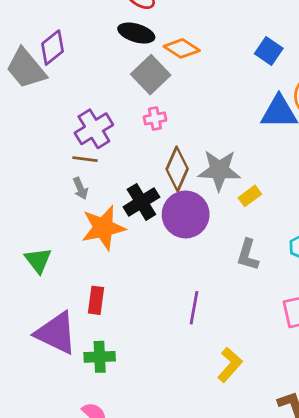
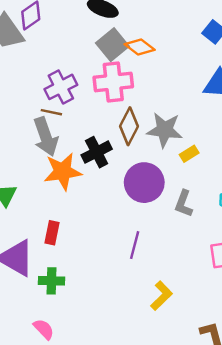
orange diamond: (182, 48) -> (140, 47), moved
pink cross: (155, 118) -> (113, 82), size x2.0
gray arrow: (80, 188) -> (46, 137), size x2.0
purple circle: (186, 214) -> (144, 183), moved

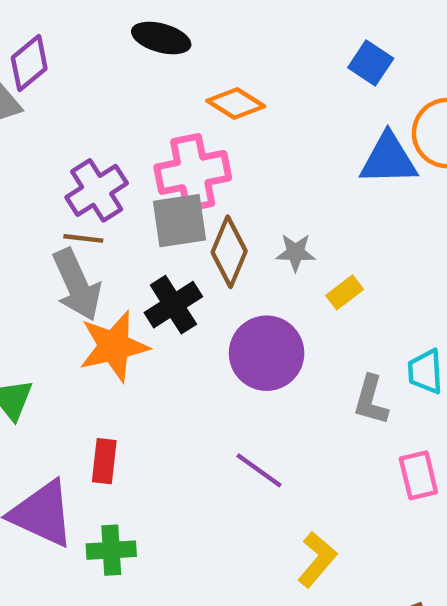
gray square: (112, 45) -> (179, 221), moved, turned 36
gray star: (165, 130) -> (296, 253), size x0.6
gray L-shape: (184, 204) -> (371, 400), moved
purple line: (135, 245) -> (259, 470), turned -64

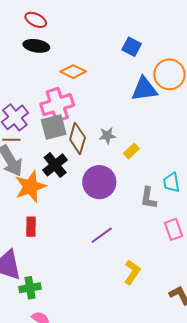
red rectangle: (104, 461) -> (31, 227), moved
purple line: (259, 470) -> (102, 235), turned -65
green cross: (111, 550) -> (30, 288), moved

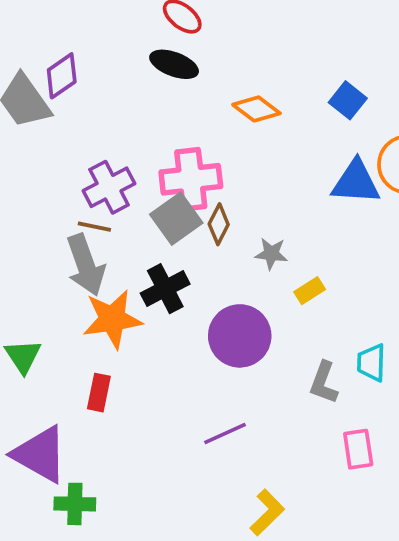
orange diamond: (73, 72) -> (256, 109), moved
gray square: (54, 127) -> (176, 219), turned -32
brown diamond: (77, 138) -> (219, 224), moved, size x0.7

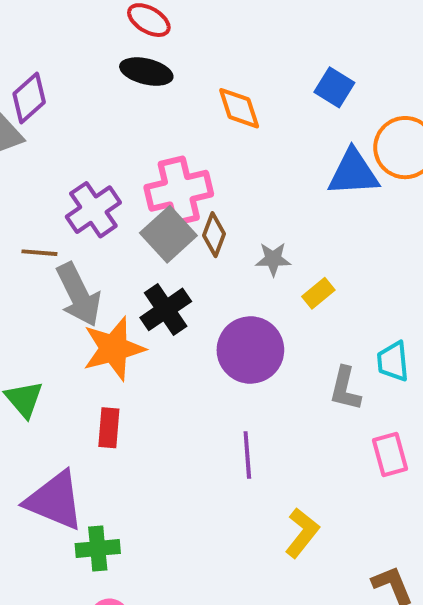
orange diamond: (256, 109) -> (239, 108), turned 42
brown line: (94, 227) -> (39, 253), moved
purple line: (225, 434) -> (247, 455), turned -63

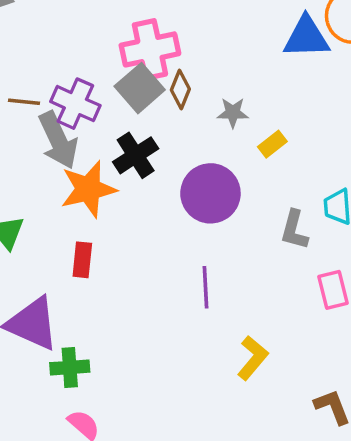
purple cross: (93, 210) -> (75, 104), moved, turned -33

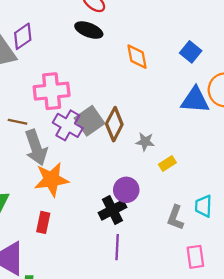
pink cross: (150, 49) -> (52, 91), moved
brown diamond: (180, 90) -> (114, 124), size x1.4
purple cross: (75, 104) -> (68, 125), moved
black cross: (136, 155) -> (112, 210), moved
purple circle: (210, 193) -> (126, 190), size x0.7

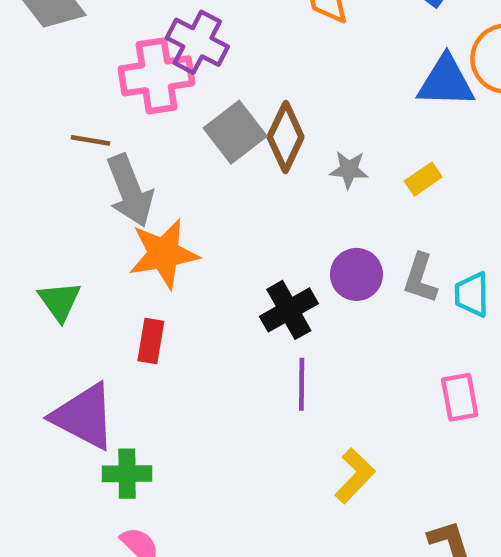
purple cross: (68, 125) -> (197, 42), moved
yellow rectangle: (167, 164) -> (423, 179), moved
purple circle: (126, 190) -> (356, 274), moved
gray L-shape: (175, 218) -> (420, 278), moved

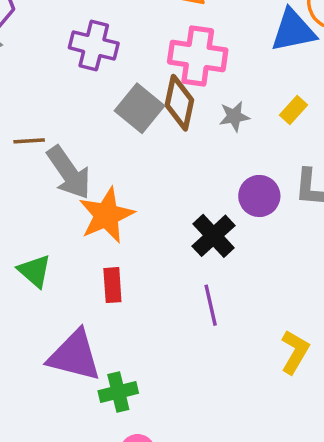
pink cross: (156, 76) -> (198, 56), moved, turned 30
purple line: (302, 384) -> (211, 305), moved

